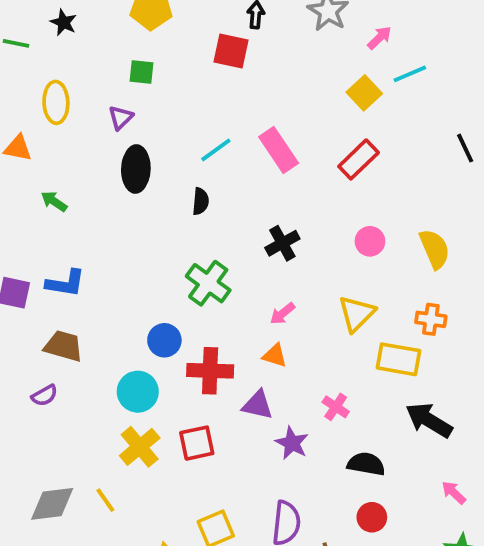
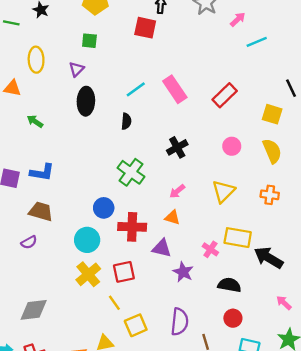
yellow square: (364, 93) -> (272, 114), moved, turned -30
yellow rectangle: (398, 359) -> (238, 238), moved
yellow line: (105, 500) -> (114, 303), moved

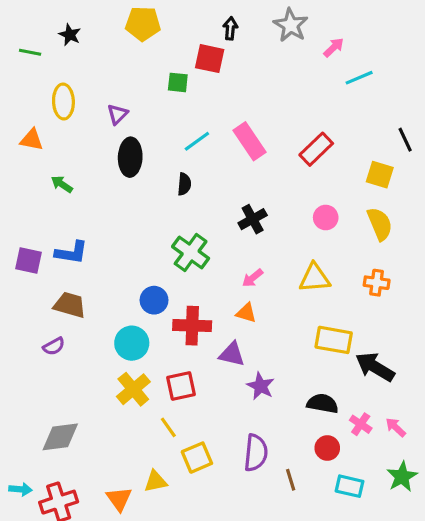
green square: (89, 41) -> (178, 82), moved
yellow triangle: (223, 191) -> (315, 278), turned 40
pink cross: (210, 249) -> (361, 424), moved

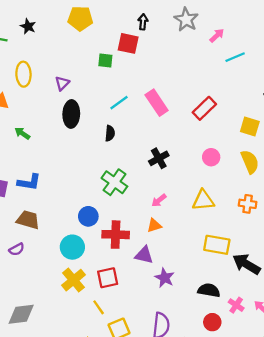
orange triangle: (246, 313) -> (154, 225), turned -35

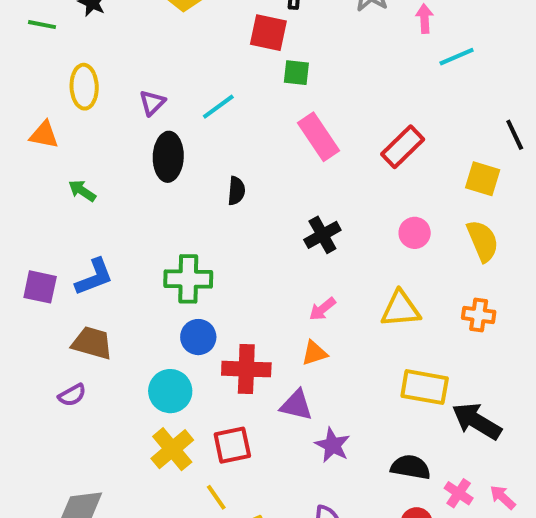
pink arrow: (217, 35) -> (425, 19), turned -49
green square: (105, 61) -> (296, 73), moved
cyan line: (119, 103) -> (218, 107), moved
blue L-shape: (29, 182) -> (94, 277), turned -30
green cross: (114, 182) -> (188, 279), moved, turned -35

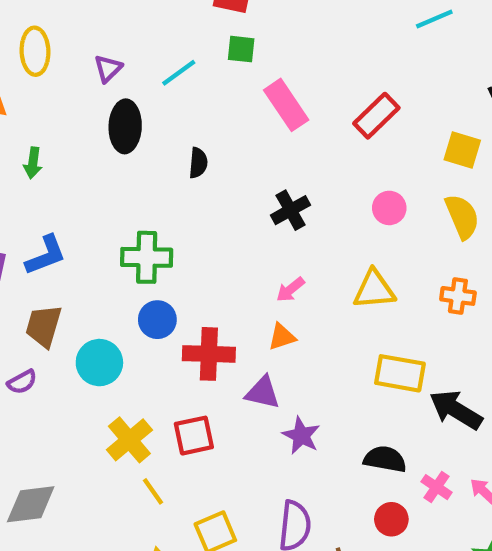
green square: (296, 73) -> (241, 49), moved
green arrow: (82, 191) -> (33, 163), turned -116
brown trapezoid: (92, 343) -> (44, 326), turned -90
cyan circle: (170, 391) -> (99, 363), moved
yellow line: (216, 497) -> (153, 491), moved

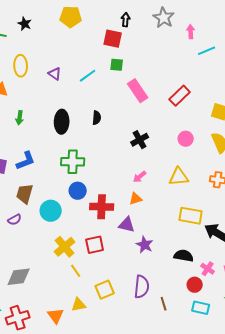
purple triangle: (108, 68) -> (55, 74), turned -40
black ellipse: (125, 126) -> (62, 122), moved
red circle: (391, 519) -> (195, 285), moved

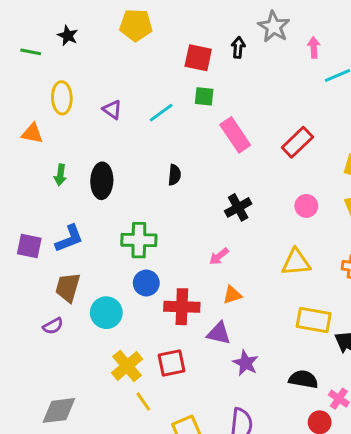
black arrow: (126, 20) -> (238, 47), moved
black ellipse: (62, 122) -> (102, 181), moved
pink arrow: (140, 177) -> (219, 256), moved

